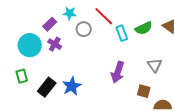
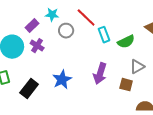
green semicircle: (144, 28) -> (126, 42), moved
gray triangle: (155, 65) -> (137, 67), turned 35
blue star: (72, 86) -> (62, 80), moved
brown square: (144, 91) -> (126, 85), moved

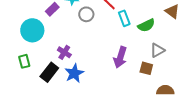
purple cross: (37, 46) -> (64, 52), moved
blue star: (62, 80) -> (74, 73), moved

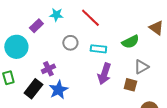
gray circle: (86, 14) -> (70, 43), moved
cyan rectangle: (124, 18) -> (98, 49), moved, turned -63
purple cross: (64, 52) -> (48, 69), turned 32

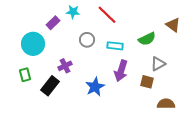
blue star: (58, 90) -> (95, 87), moved

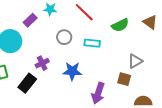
green semicircle: (147, 39) -> (120, 25), moved
purple arrow: (121, 71) -> (98, 93), moved
blue star: (95, 87) -> (72, 71), moved, turned 30

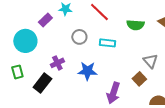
green semicircle: (120, 25) -> (135, 25), turned 30
gray triangle: (135, 61) -> (150, 61), turned -42
brown square: (124, 79) -> (139, 79), turned 32

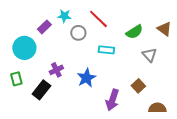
green semicircle: (135, 25) -> (134, 32), turned -36
gray circle: (79, 37) -> (78, 33), moved
gray triangle: (150, 61) -> (149, 55), moved
blue star: (87, 71) -> (86, 78), turned -30

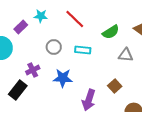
gray circle: (78, 33) -> (54, 47), moved
gray triangle: (149, 55) -> (126, 55), turned -42
blue star: (86, 78) -> (63, 78), turned 30

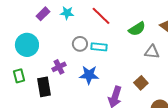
purple rectangle: (21, 27) -> (43, 14), moved
cyan rectangle: (83, 50) -> (99, 47), moved
black rectangle: (18, 90) -> (44, 87), turned -48

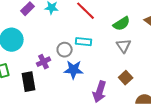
gray circle: (80, 44) -> (65, 50), moved
gray triangle: (152, 52) -> (124, 46), moved, turned 49

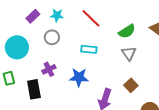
gray circle: (65, 50) -> (52, 37), moved

